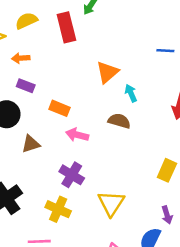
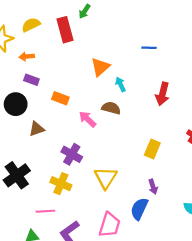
pink arrow: (77, 135) -> (87, 119), moved, turned 30

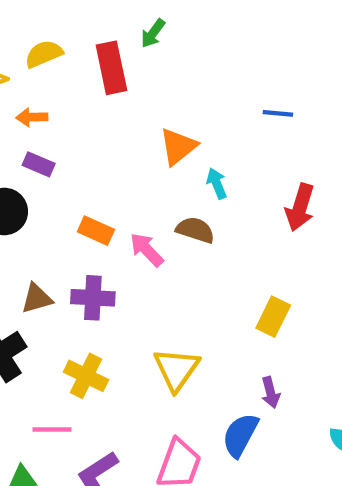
orange rectangle: (60, 98) -> (96, 231), moved
brown triangle: (37, 129) -> (37, 298), moved
purple cross: (72, 154) -> (93, 298), moved, turned -30

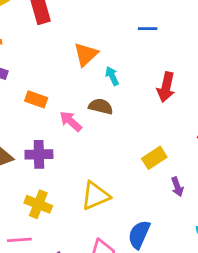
orange rectangle: (96, 231) -> (36, 99), moved
yellow rectangle: (273, 317) -> (154, 158), turned 35
yellow triangle: (176, 369) -> (95, 196), turned 36
purple arrow: (271, 392) -> (177, 187), moved

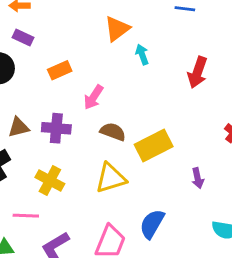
orange rectangle: (36, 99) -> (60, 70), turned -50
brown semicircle: (101, 106) -> (113, 132), moved
pink arrow: (71, 121) -> (93, 97), turned -105
yellow rectangle: (154, 158) -> (154, 146), moved, size x1.4

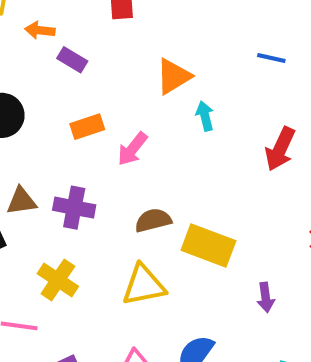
purple rectangle: (23, 37) -> (72, 60), moved
pink arrow: (93, 97) -> (132, 149), moved
brown semicircle: (113, 132) -> (153, 220), turned -40
yellow rectangle: (154, 146) -> (208, 245), turned 42

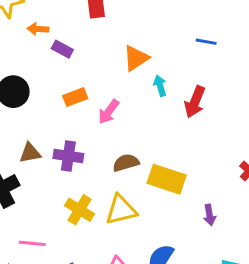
red arrow: (280, 149) -> (195, 102), moved
yellow cross: (58, 280) -> (80, 210), moved

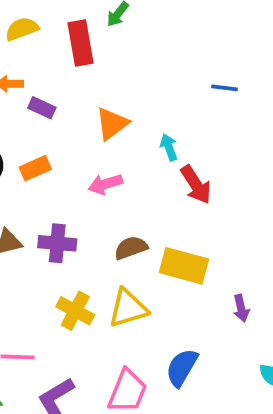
orange triangle: (136, 58) -> (112, 124), moved
orange rectangle: (75, 97) -> (35, 168), moved
red arrow: (195, 102) -> (196, 185), moved, turned -52
pink arrow: (109, 112) -> (105, 184), turned 40

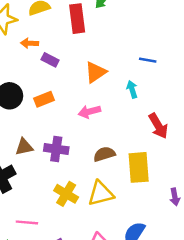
blue line: (224, 88) -> (148, 60), moved
red arrow: (196, 185) -> (158, 126), moved
yellow rectangle: (184, 266) -> (139, 167), turned 68

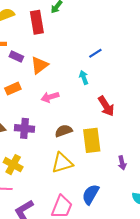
blue line: (148, 60) -> (95, 53), turned -40
orange triangle: (95, 72) -> (40, 65), moved
yellow cross: (66, 194) -> (13, 165), moved

